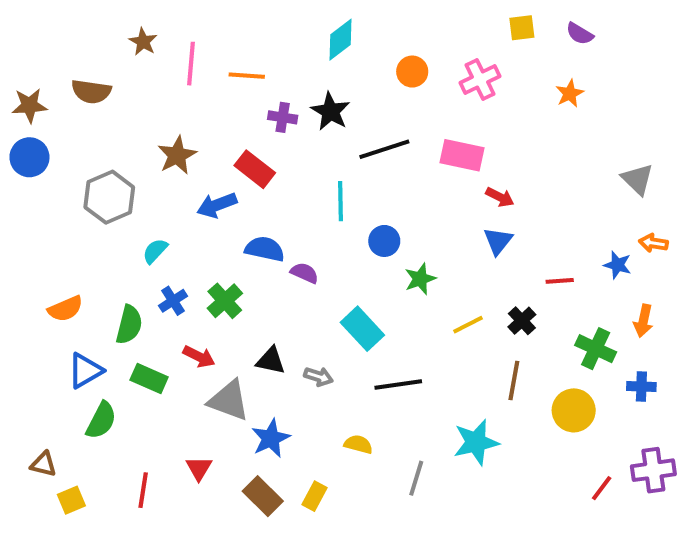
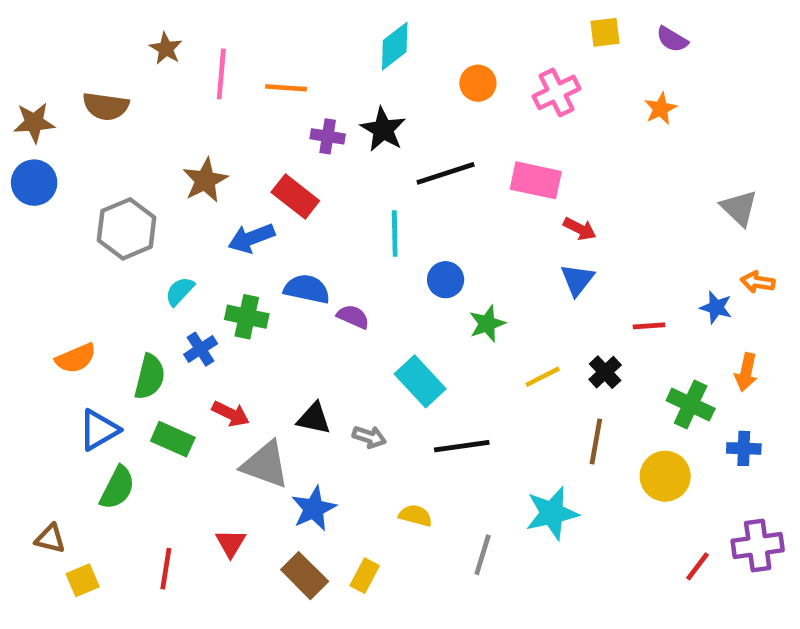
green cross: (225, 301) -> (247, 317), moved, turned -36

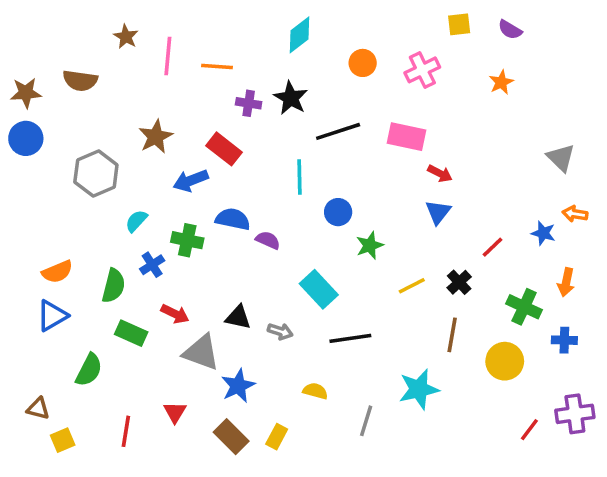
red line: (649, 326) -> (492, 247), turned -40
blue triangle: (99, 430) -> (52, 316), moved

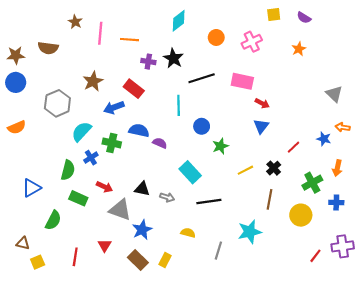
cyan semicircle: (136, 221) -> (81, 131), size x1.5
orange semicircle: (57, 272) -> (17, 127), moved
green cross: (524, 307) -> (312, 183), turned 36

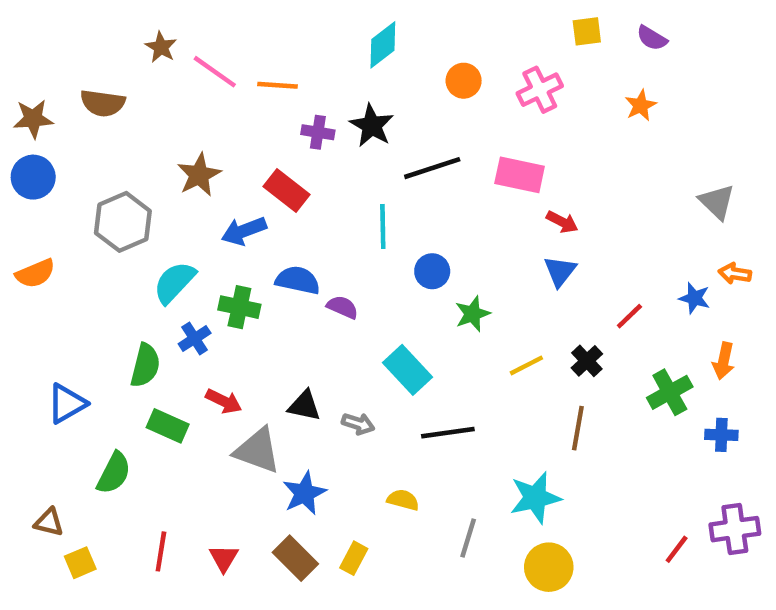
pink line: (100, 33) -> (215, 72), turned -60
yellow circle: (301, 215) -> (549, 567), moved
red triangle: (104, 245) -> (224, 558), moved

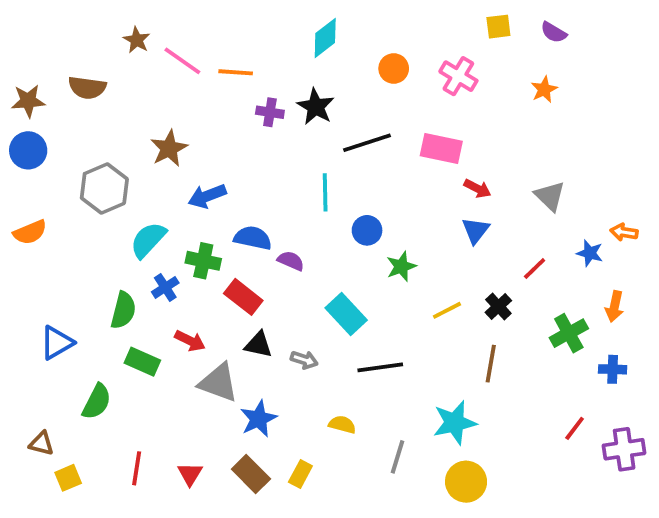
pink cross: (540, 90) -> (458, 76), turned -33
red rectangle: (286, 191) -> (243, 297), moved
gray triangle: (717, 202) -> (550, 196), moved
red line: (677, 549) -> (575, 428), moved

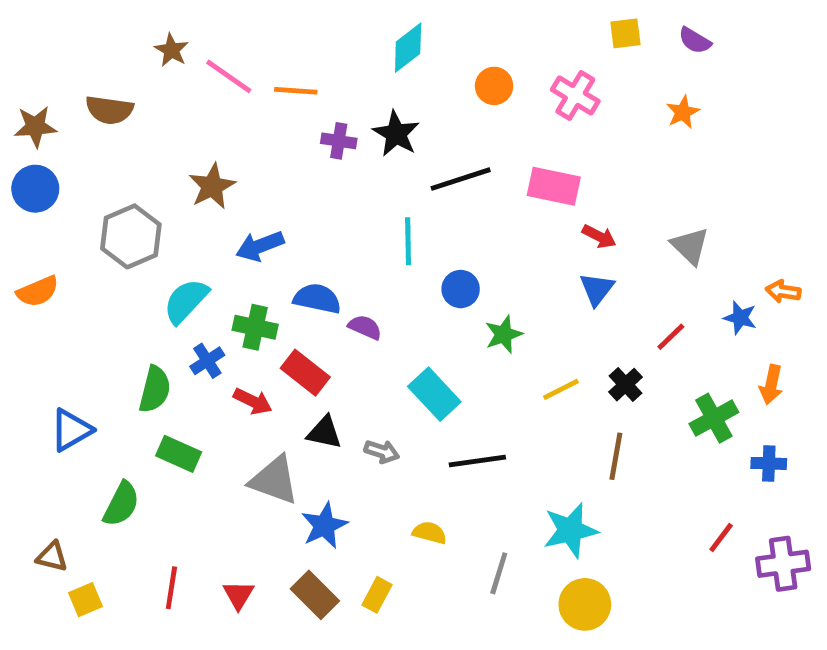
red arrow: (190, 341) -> (253, 401), moved

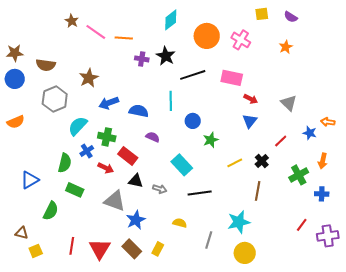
orange circle: (494, 86) -> (207, 36), size x1.6
brown semicircle: (109, 110) -> (46, 65), moved
blue semicircle: (317, 299) -> (139, 111), moved
red triangle: (238, 595) -> (100, 249), size x1.6

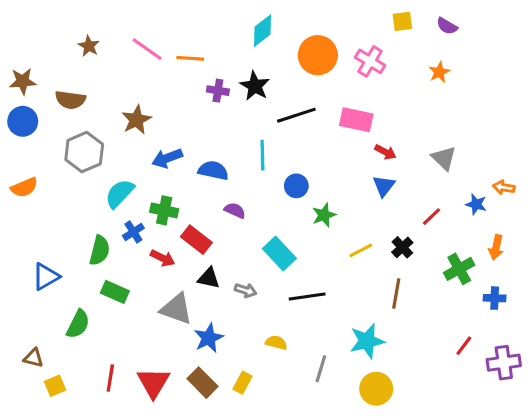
brown star: (72, 21) -> (89, 46), moved

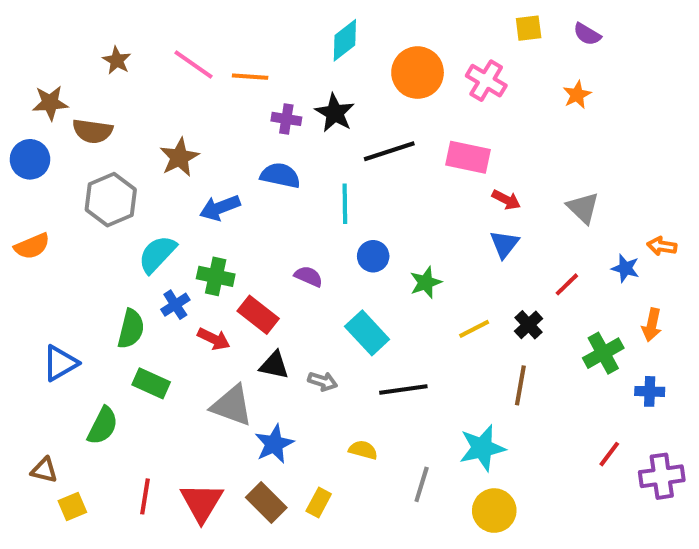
brown star: (23, 81) -> (50, 103), moved
blue semicircle: (213, 170) -> (280, 175), moved
blue circle: (296, 186) -> (373, 256), moved

